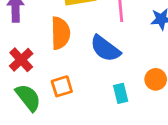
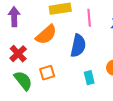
orange semicircle: (60, 33) -> (46, 35), turned 50
blue semicircle: (105, 49) -> (78, 46), turned -115

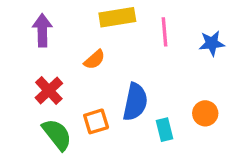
orange semicircle: (46, 35) -> (94, 60), size x0.6
blue semicircle: (78, 46) -> (135, 102), moved

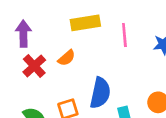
red cross: (49, 91) -> (34, 66), moved

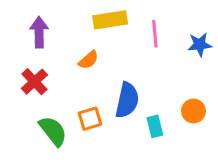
red cross: (34, 66) -> (34, 82), moved

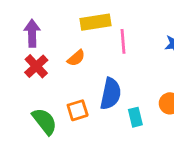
pink line: (155, 34) -> (123, 41), moved
red cross: (34, 82) -> (36, 66), moved

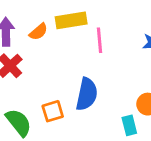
orange semicircle: (76, 58) -> (38, 32), moved
cyan rectangle: (135, 117) -> (129, 125), moved

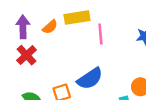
blue semicircle: (87, 94) -> (90, 79), turned 44

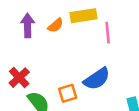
red cross: (26, 55) -> (19, 78), moved

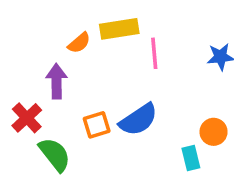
purple arrow: (28, 25) -> (56, 81), moved
orange square: (68, 93) -> (97, 125), moved

